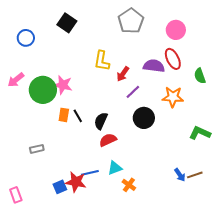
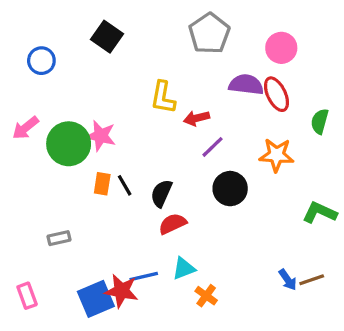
purple semicircle: (154, 66) -> (246, 85), moved
red arrow: (123, 74) -> (197, 118), turned 42
green semicircle: (200, 76) -> (320, 121), turned 35
blue square: (60, 187) -> (96, 299), size x1.6
pink rectangle: (16, 195) -> (27, 296), moved

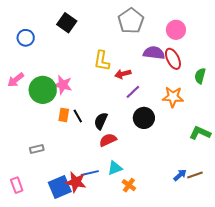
blue arrow: (288, 280) -> (180, 175), turned -96

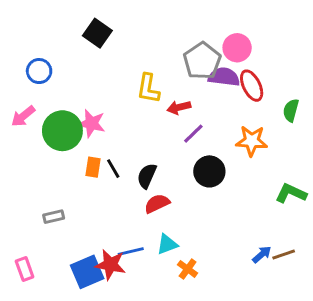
gray pentagon: (131, 21) -> (202, 61), moved
pink circle: (176, 30) -> (237, 48), moved
blue circle: (26, 38) -> (39, 71), moved

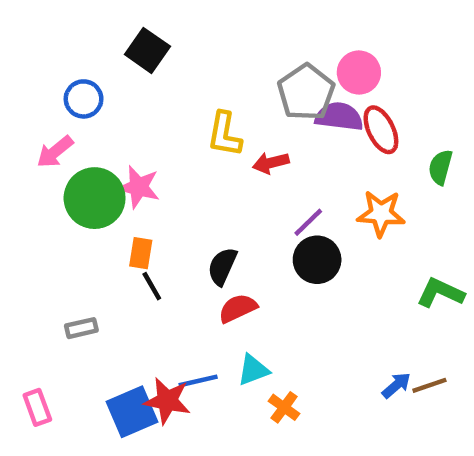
blue circle: (39, 71) -> (84, 99), moved
pink arrow: (23, 116) -> (55, 152), moved
purple line: (193, 134) -> (308, 222), moved
black line: (113, 169) -> (152, 286), moved

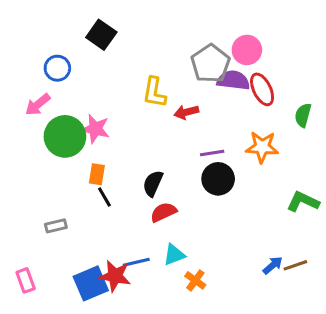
purple line: (308, 222) -> (212, 153), turned 35

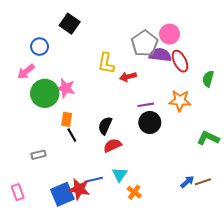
cyan triangle: (174, 255) -> (120, 175), turned -35

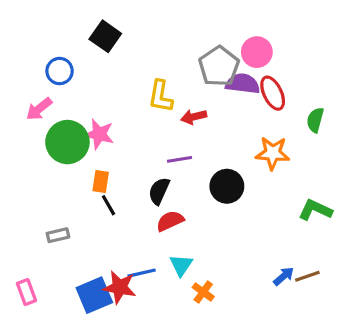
purple line: (146, 105) -> (180, 159), moved

